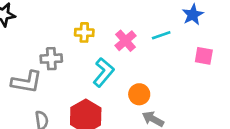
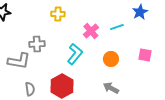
yellow cross: (84, 32) -> (58, 14), moved
pink square: (204, 56) -> (145, 55), moved
orange circle: (139, 94) -> (111, 59), moved

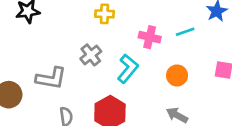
pink cross: (91, 31) -> (150, 37), turned -35
gray cross: (37, 44) -> (91, 55), moved, turned -35

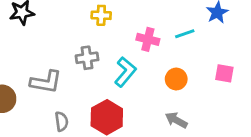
gray cross: (91, 55) -> (87, 58), turned 30

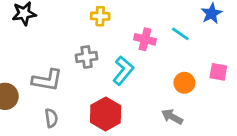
cyan line: (185, 34) -> (180, 34), turned 54
orange circle: (176, 79) -> (184, 83), moved
gray semicircle: (62, 121) -> (51, 118), moved

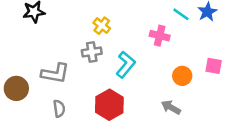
yellow cross: (100, 16) -> (102, 26), moved, turned 36
cyan line: (180, 34) -> (181, 14), moved
pink cross: (145, 39) -> (160, 36), moved

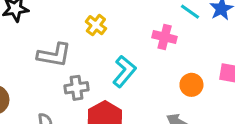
gray cross: (92, 52) -> (77, 88), moved
gray L-shape: (55, 73) -> (54, 55), moved

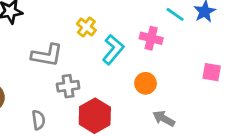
cyan L-shape: (124, 71) -> (113, 50), moved
orange circle: (191, 85) -> (146, 83), moved

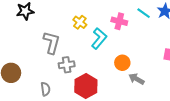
pink cross: (151, 38) -> (119, 21), moved
gray L-shape: (47, 55) -> (51, 42), turned -85
gray arrow: (164, 119) -> (137, 79), moved

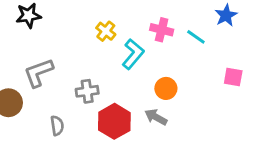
cyan line: (144, 13) -> (196, 37), moved
gray L-shape: (51, 42) -> (39, 73), moved, turned -125
gray arrow: (137, 79) -> (156, 117), moved

